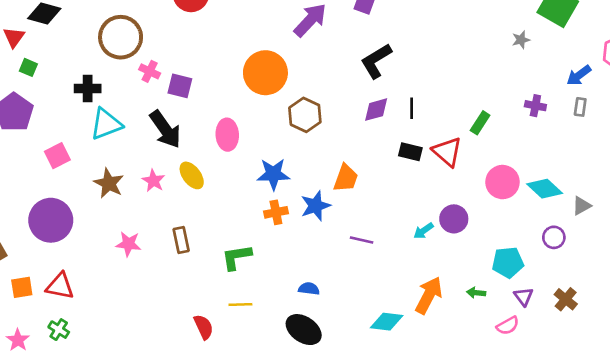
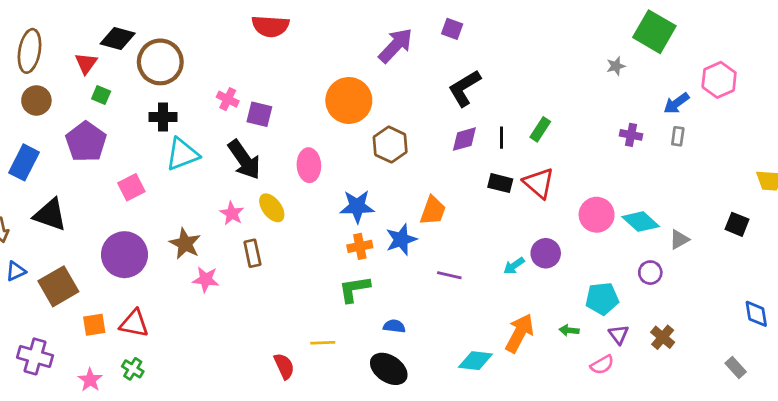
brown circle: (121, 37) -> (160, 62), moved
green rectangle: (480, 123) -> (540, 129), moved
brown star: (109, 183) -> (185, 244), moved
brown rectangle: (181, 240) -> (252, 253), moved
green L-shape: (236, 257) -> (354, 289), moved

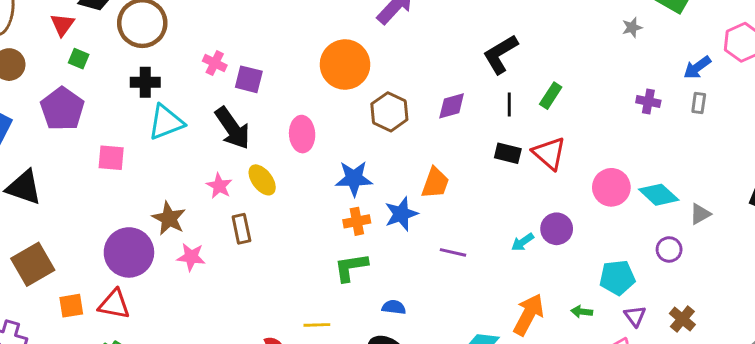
black L-shape: (464, 88) -> (500, 54), moved
purple diamond: (464, 139) -> (452, 106), moved
pink square: (131, 187) -> (111, 158), turned 32
purple circle: (124, 255) -> (129, 252), moved

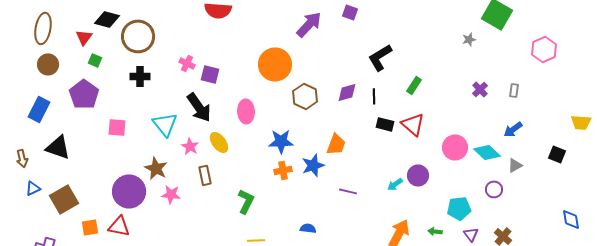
blue arrow: (697, 67) -> (513, 129), moved
purple cross: (648, 102) -> (480, 89), turned 35
black line: (509, 104) -> (374, 96), moved
cyan triangle: (166, 122) -> (165, 124), moved, turned -48
green L-shape: (351, 267) -> (246, 201), moved, turned 125

